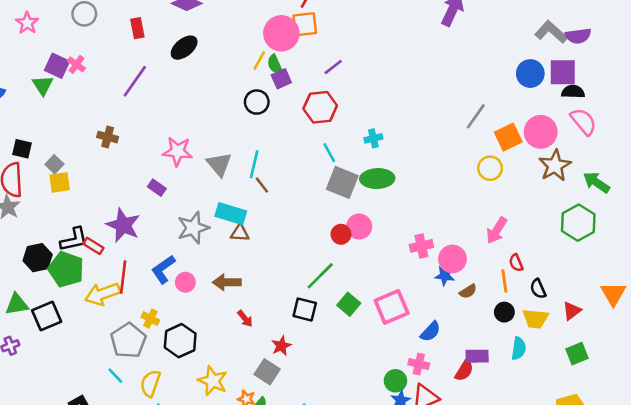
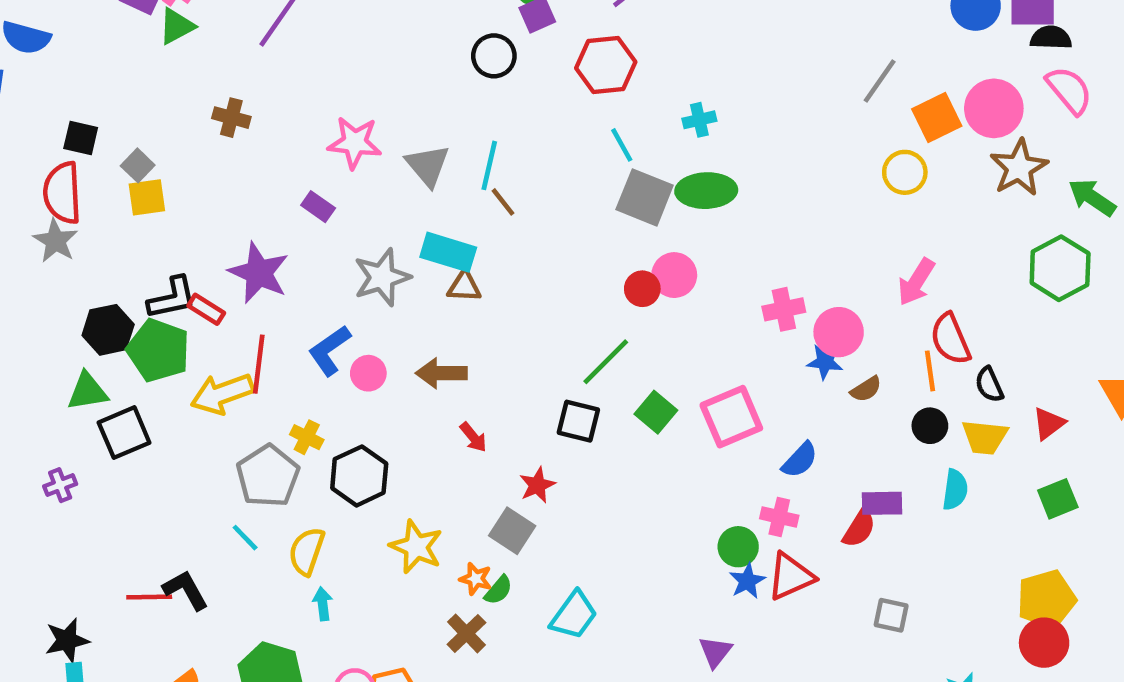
green triangle: (43, 85) -> (177, 26), moved, turned 35
red semicircle: (516, 263) -> (950, 339), size x1.6
green triangle: (17, 304) -> (88, 391), moved

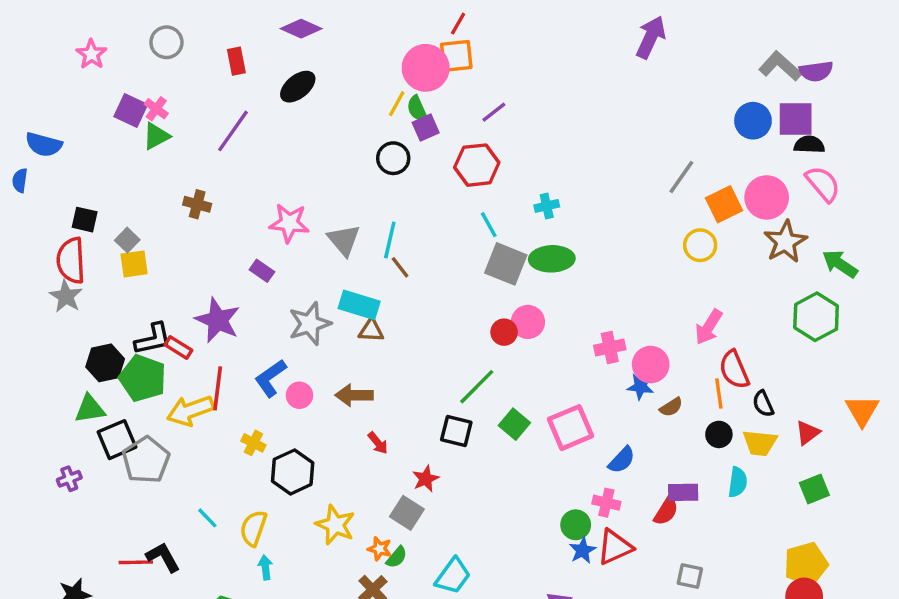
gray pentagon: (268, 476) -> (146, 460), moved

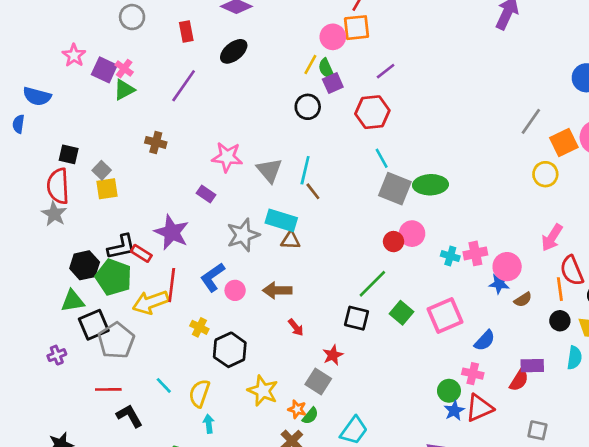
pink star: (91, 54) -> (74, 55), moved
pink circle: (426, 68) -> (333, 37), size x0.7
cyan cross: (547, 206) -> (450, 256), moved, turned 30
red line: (136, 562) -> (108, 389), moved

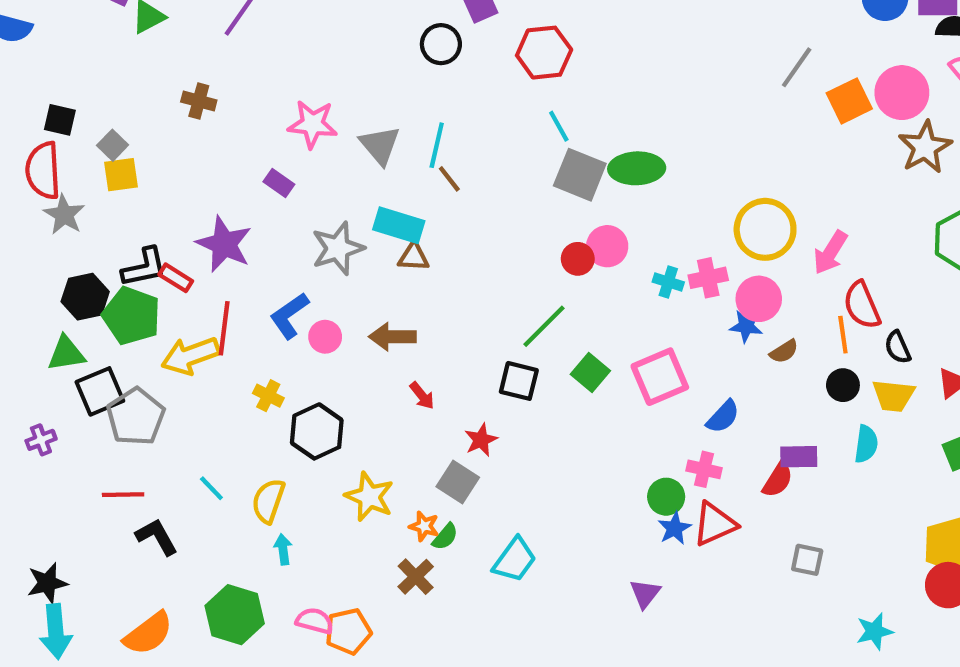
yellow circle: (545, 174) -> (765, 229), moved, size x1.5
gray star: (54, 214) -> (64, 215), moved

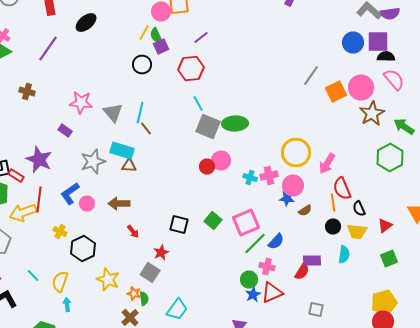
green line: (544, 326) -> (255, 244), moved
green semicircle: (445, 537) -> (144, 298), turned -48

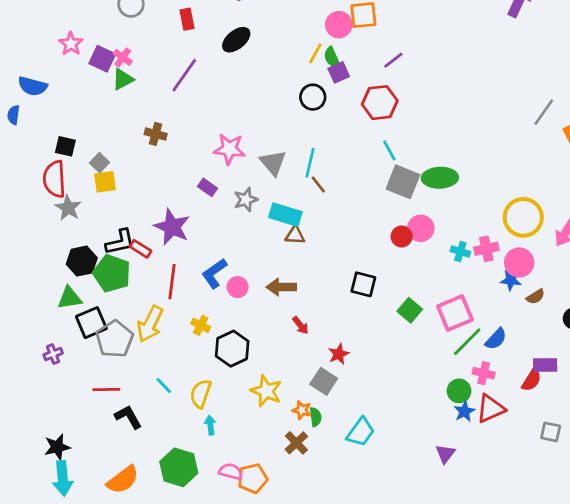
gray star: (93, 162) -> (246, 200), moved, size x0.7
yellow arrow: (23, 212) -> (150, 324), moved, turned -44
black square: (179, 224) -> (363, 284), moved

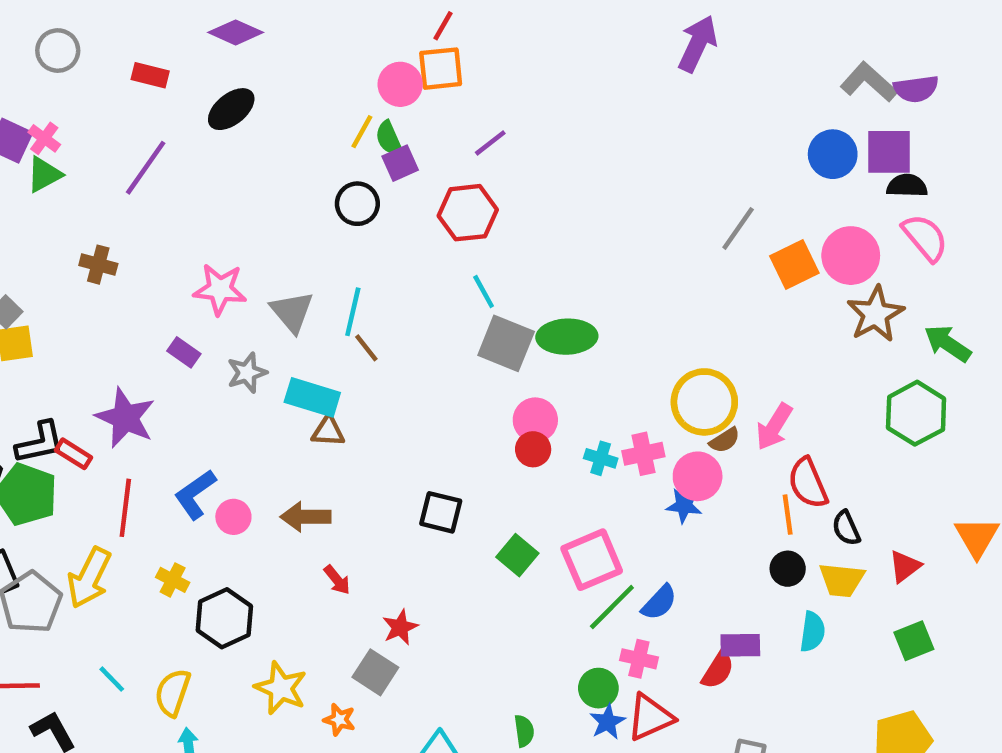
red rectangle: (187, 19) -> (150, 75), turned -65
red circle: (402, 236) -> (533, 449), moved
brown semicircle: (536, 297) -> (725, 440), moved
green semicircle: (315, 417) -> (524, 731), moved

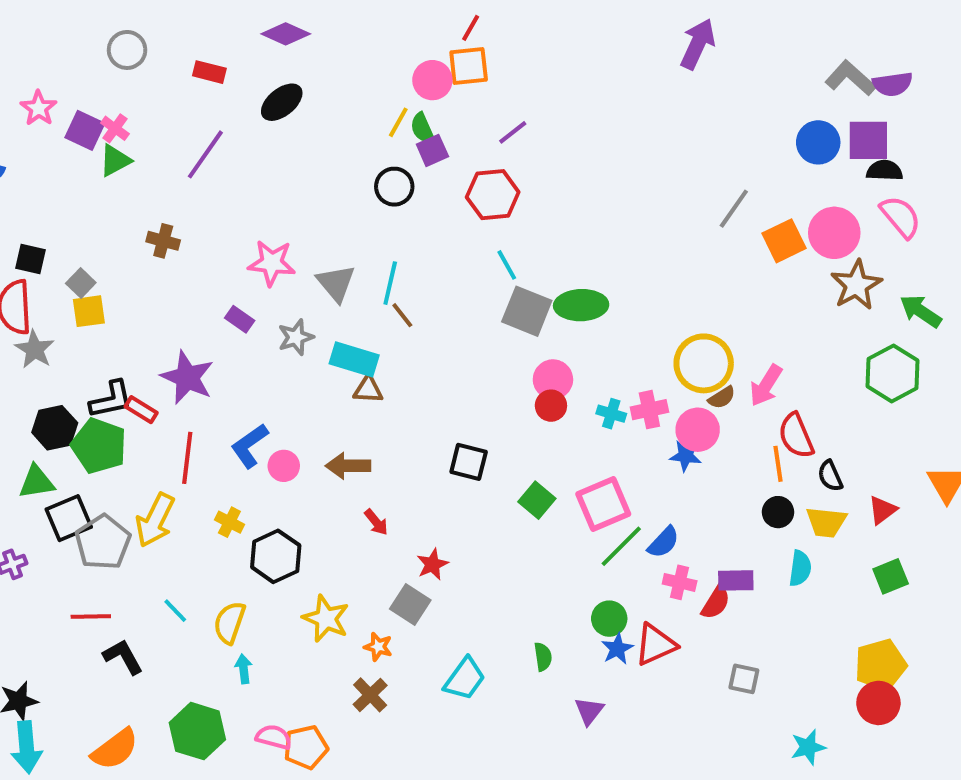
pink cross: (639, 659) -> (680, 582), moved

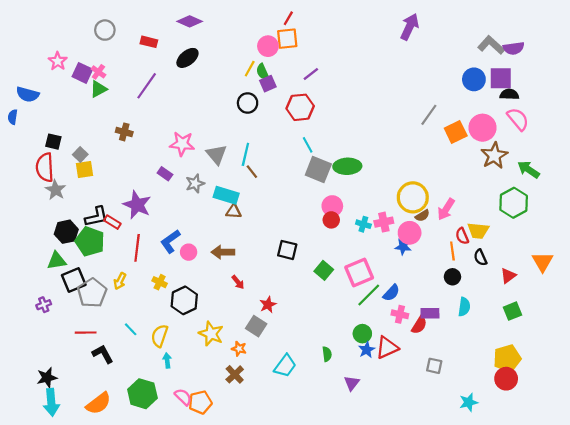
red semicircle: (796, 436) -> (462, 236), size x0.7
yellow arrow: (155, 520) -> (120, 281), size x0.6
yellow trapezoid: (826, 522) -> (478, 231), moved
pink semicircle: (274, 737) -> (183, 397), turned 30

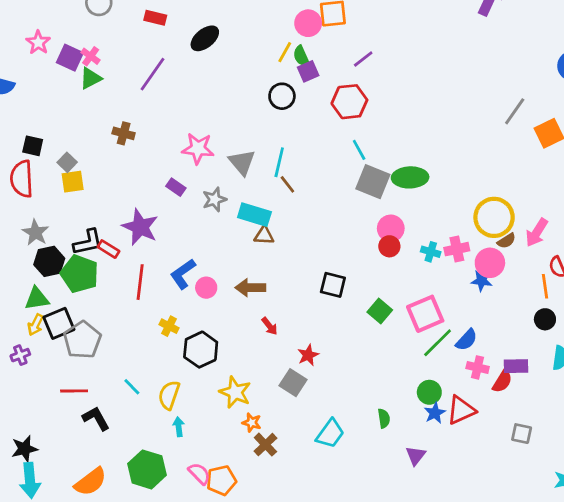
gray star: (56, 190) -> (35, 233), moved
yellow arrow: (120, 281) -> (35, 325), moved
orange star: (239, 349) -> (252, 423), moved

